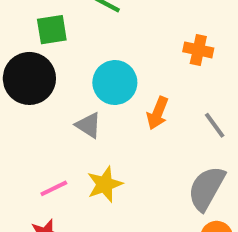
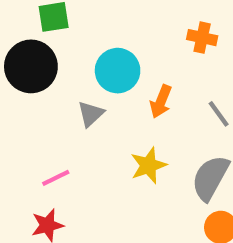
gray triangle: (88, 125) -> (91, 114), turned 44
yellow star: (105, 184) -> (148, 165), moved

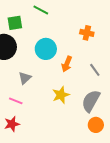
gray triangle: (91, 114) -> (25, 78), moved
pink line: (56, 178) -> (16, 101), turned 48

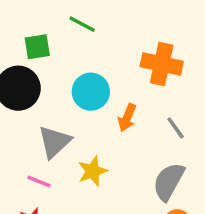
orange cross: (87, 33) -> (162, 64), size x1.6
gray triangle: (25, 78) -> (54, 142), size x1.5
yellow star: (61, 95) -> (93, 171), moved

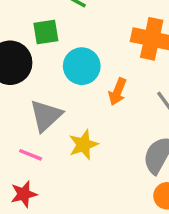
green square: (37, 47) -> (46, 32), moved

